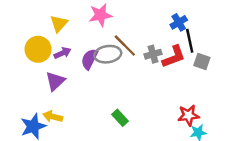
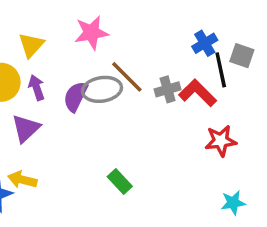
purple arrow: (62, 53) -> (36, 88), turned -84
red L-shape: (174, 57) -> (198, 93), turned -115
gray square: (202, 62) -> (242, 56), moved
red star: (188, 115) -> (221, 141), moved

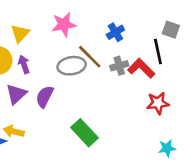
blue cross: (205, 43) -> (115, 32), moved
gray square: (242, 56) -> (171, 30), moved
purple semicircle: (75, 96) -> (45, 97), moved
green rectangle: (120, 181) -> (84, 133), size x1.5

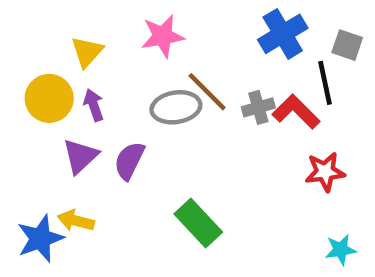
blue cross: (115, 32) -> (283, 34), moved, size x1.5

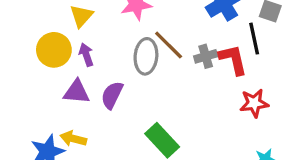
gray ellipse: (176, 107) -> (146, 56), turned -76
red L-shape: (296, 112) -> (233, 60), turned 32
purple triangle: (80, 156) -> (77, 92), turned 48

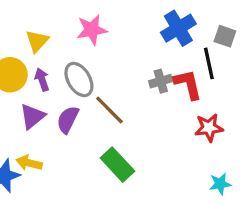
brown line: (169, 45) -> (109, 110), moved
gray ellipse: (146, 56) -> (79, 80), moved, turned -36
purple triangle: (77, 92) -> (32, 116), turned -44

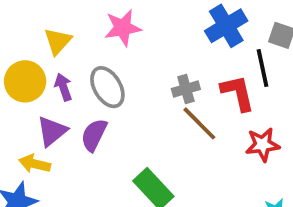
gray cross: (161, 81) -> (186, 89), moved
brown line: (109, 110) -> (199, 123), moved
yellow arrow: (29, 163) -> (35, 164), moved

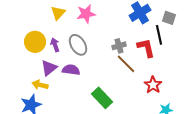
yellow triangle: (58, 41) -> (58, 13), moved
purple semicircle: (94, 135) -> (71, 70), turned 72
red star: (263, 145) -> (153, 85), moved, turned -30

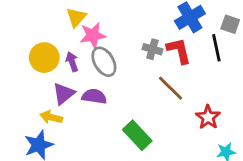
pink star: (86, 14) -> (93, 35), moved
gray cross: (119, 46) -> (152, 49), moved, turned 32
red L-shape: (146, 48) -> (179, 51), moved

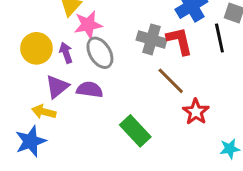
gray cross: (152, 49) -> (152, 39), size x1.4
red star: (208, 117) -> (196, 112), moved

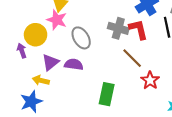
pink star: (88, 25) -> (57, 20), moved, turned 30
purple arrow: (66, 53) -> (22, 51), moved
green rectangle: (135, 131) -> (107, 94), turned 55

